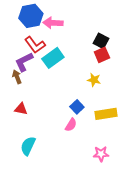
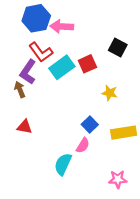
red square: (102, 55) -> (87, 64), moved
purple L-shape: (24, 62) -> (28, 72), turned -30
cyan semicircle: (28, 146) -> (63, 164), moved

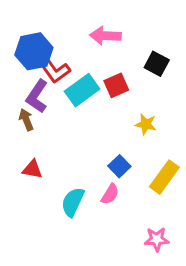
blue hexagon: (36, 18) -> (34, 51), moved
pink arrow: (62, 26) -> (105, 36), moved
yellow rectangle: (124, 133) -> (164, 177), turned -45
cyan semicircle: (63, 164) -> (73, 202), moved

